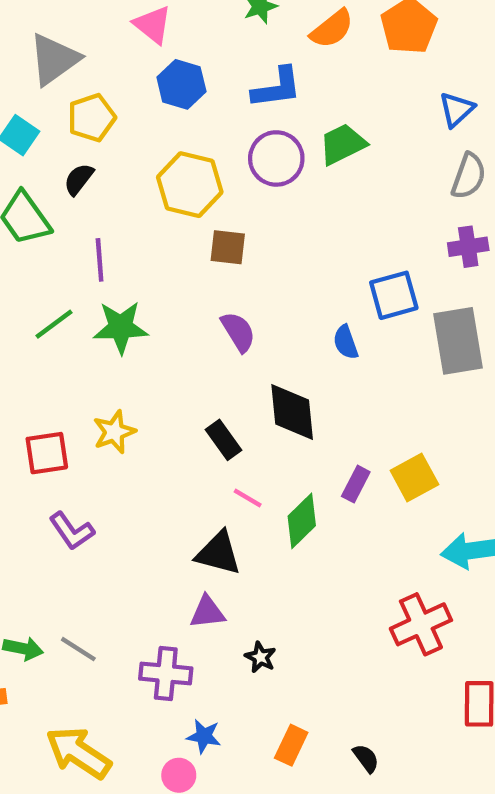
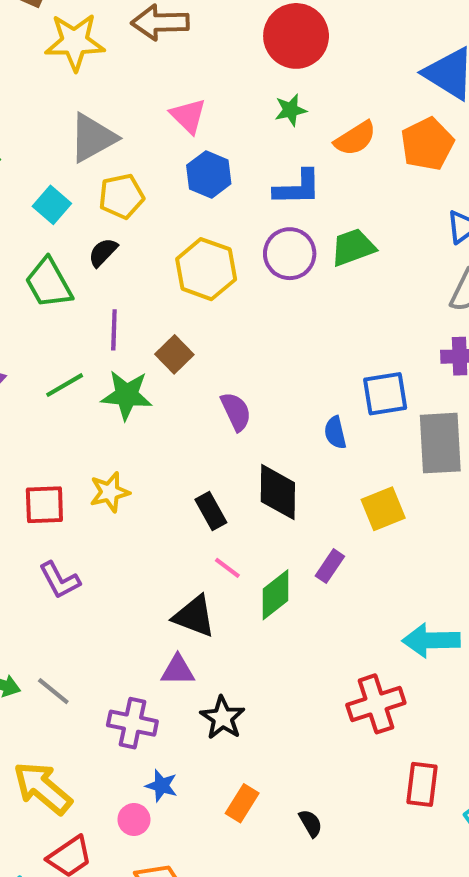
brown square: (228, 247) -> (174, 354), moved, turned 33
yellow square: (414, 478) -> (383, 509), moved
black star: (260, 657) -> (223, 718), size x1.5

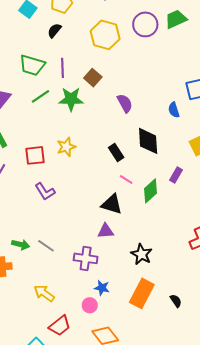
green trapezoid: (49, 283) -> (32, 65), moved, turned -40
black star: (223, 718) -> (141, 254), moved
yellow arrow: (43, 788) -> (44, 293), size x0.7
orange rectangle: (242, 803) -> (142, 293), size x1.6

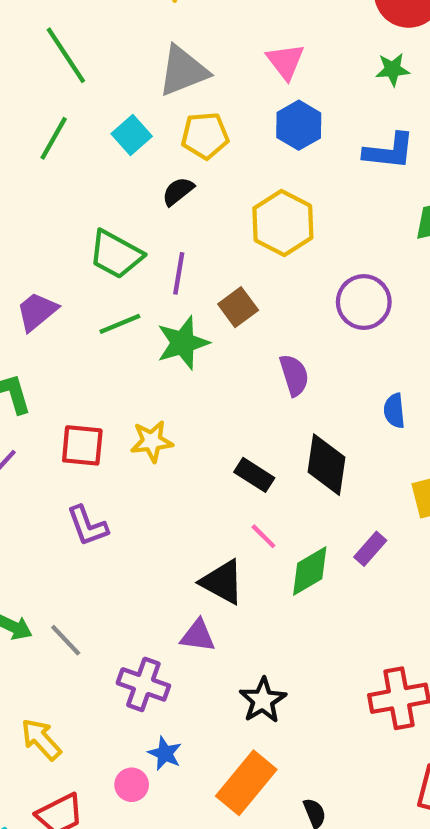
purple circle: (145, 24) -> (364, 302), moved
green star: (71, 99) -> (183, 343), turned -30
black rectangle: (116, 152) -> (254, 475), turned -36

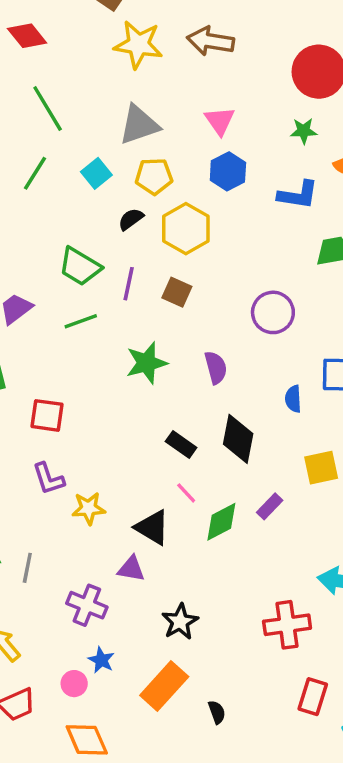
yellow hexagon: (283, 223) -> (186, 229), moved
brown square: (238, 307) -> (177, 292), moved, turned -32
green star: (183, 343) -> (146, 363), moved
yellow star: (152, 441) -> (89, 508), moved
gray line: (66, 640) -> (27, 568), turned 52

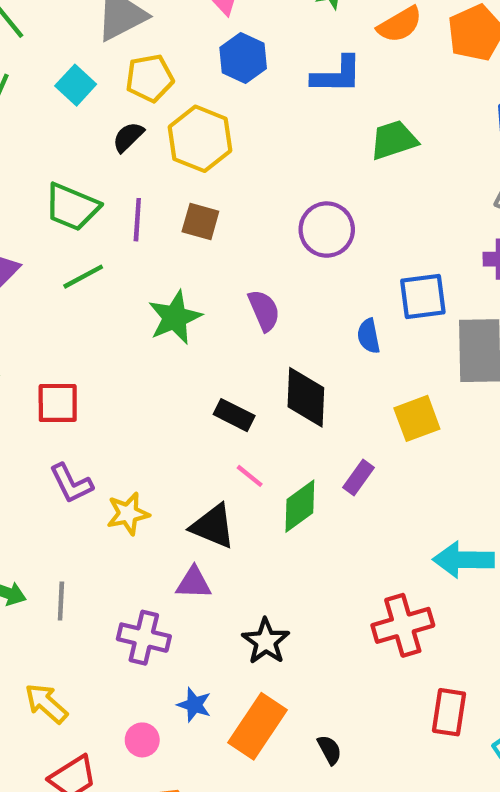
blue star: (101, 660) -> (194, 705), moved

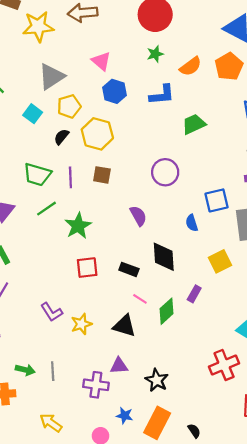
green star: (175, 317) -> (78, 226), moved
red square: (58, 403) -> (87, 268), moved
purple triangle: (194, 583) -> (119, 366), moved

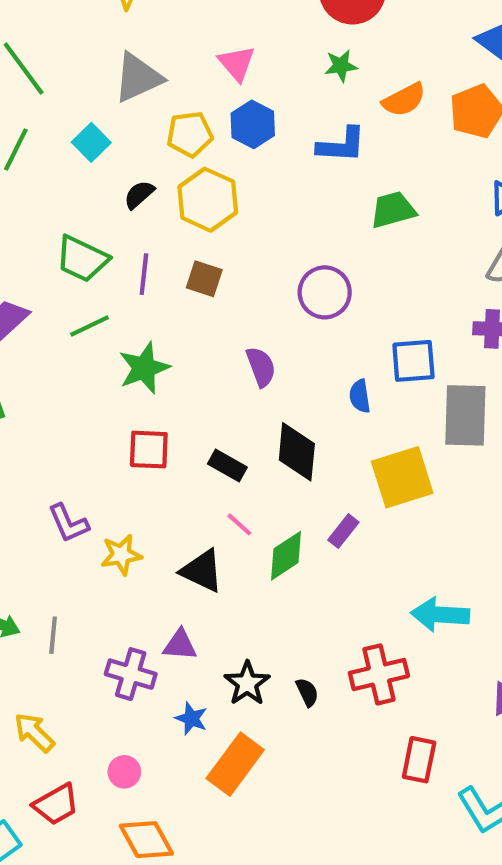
yellow pentagon: (69, 106) -> (190, 134), moved
yellow square: (220, 261) -> (402, 477), size x1.4
blue star: (125, 416) -> (191, 718), moved
black semicircle: (194, 431) -> (307, 692), moved

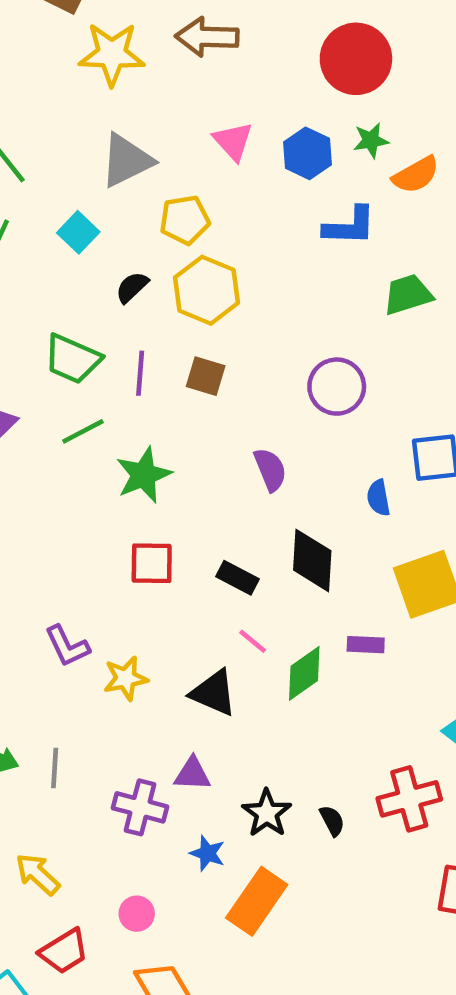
green star: (341, 66) -> (371, 140), moved
blue hexagon: (253, 124) -> (307, 153), moved
purple rectangle: (343, 531) -> (366, 645), turned 56

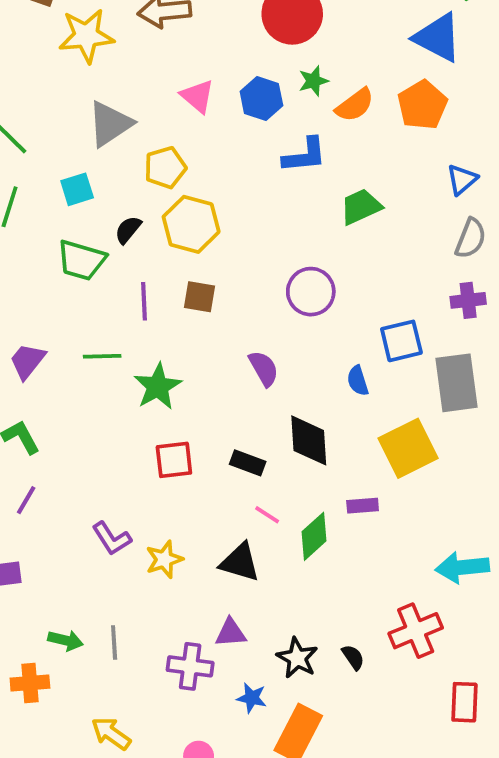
cyan square: (78, 232) -> (77, 189), turned 36
green trapezoid: (72, 359) -> (81, 260), moved
green line: (83, 431) -> (102, 356), turned 33

